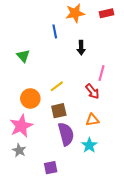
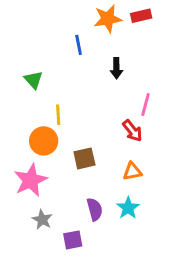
red rectangle: (107, 13) -> (141, 16), moved
yellow line: (57, 86) -> (58, 115), moved, turned -56
purple semicircle: (66, 134) -> (95, 209), moved, size x0.7
gray star: (19, 150) -> (42, 220), moved

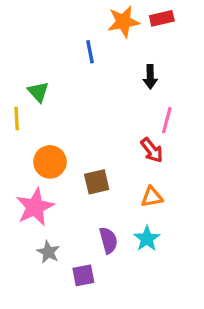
black arrow: (116, 68) -> (150, 77), moved
yellow line: (58, 115) -> (17, 118), moved

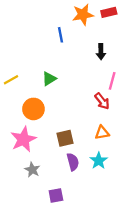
green triangle: (38, 92) -> (49, 79), moved, turned 40
yellow line: (17, 118) -> (11, 80), turned 64
brown square: (97, 182) -> (65, 138), moved
purple square: (83, 275) -> (56, 196), moved

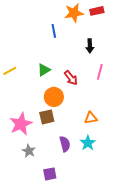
red arrow: (102, 101) -> (71, 78), moved
orange circle: (33, 109) -> (54, 97), moved
brown square: (65, 138) -> (47, 117), moved

